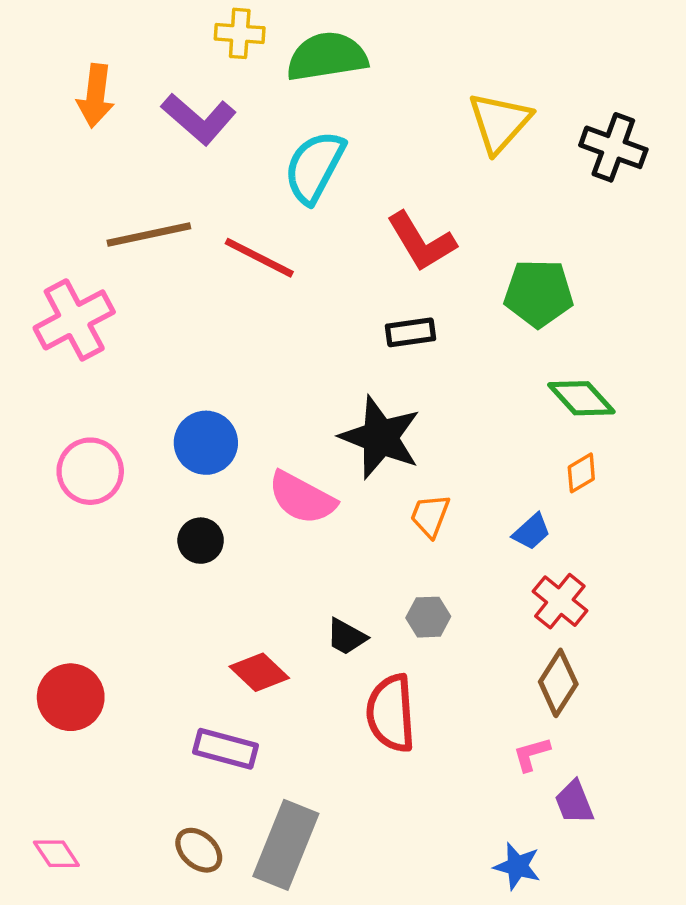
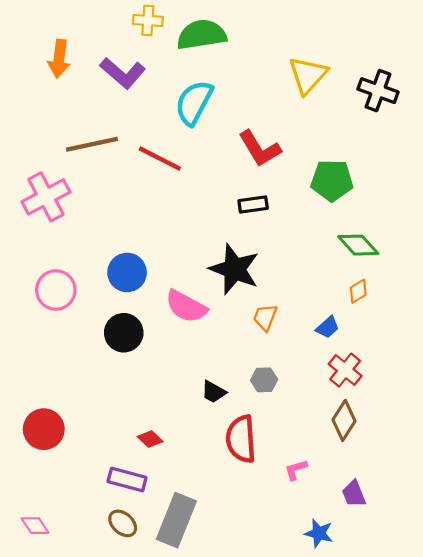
black circle: (201, 541) -> (124, 333), size x1.4
red diamond: (259, 672) -> (150, 439), moved, size x0.7
purple rectangle: (225, 749) -> (127, 480), moved
pink L-shape: (532, 754) -> (296, 470), moved

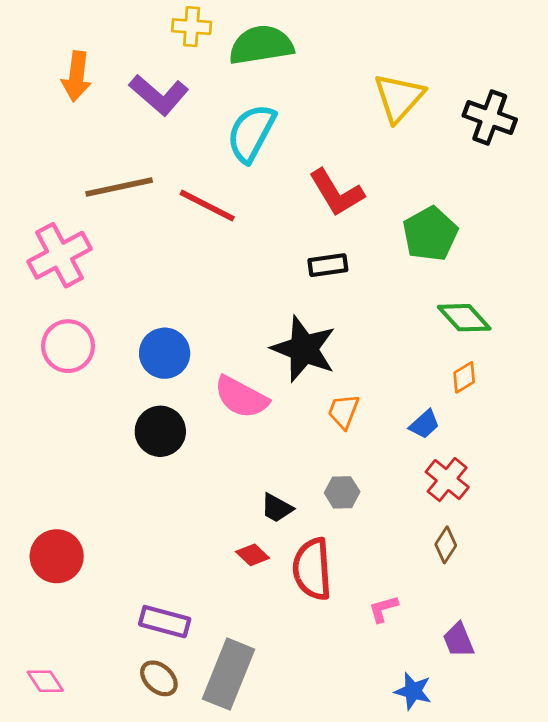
green pentagon: (332, 180) -> (430, 234), turned -30
pink circle: (56, 290) -> (68, 346), moved
brown diamond: (344, 420) -> (446, 545), size x0.7
red diamond: (150, 439) -> (253, 555), moved

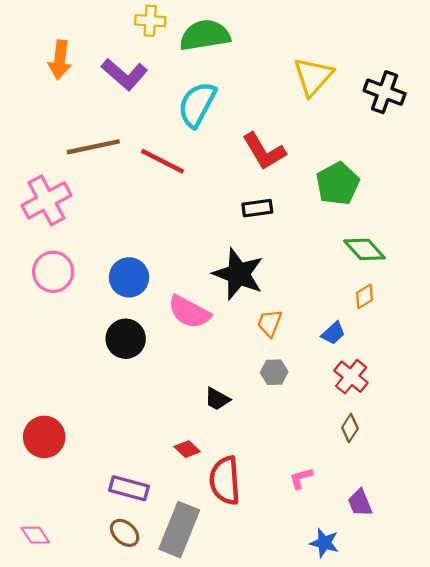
gray hexagon: (342, 492) -> (274, 372), moved
red diamond: (253, 555) -> (187, 449), moved
red semicircle: (312, 569) -> (225, 480), moved

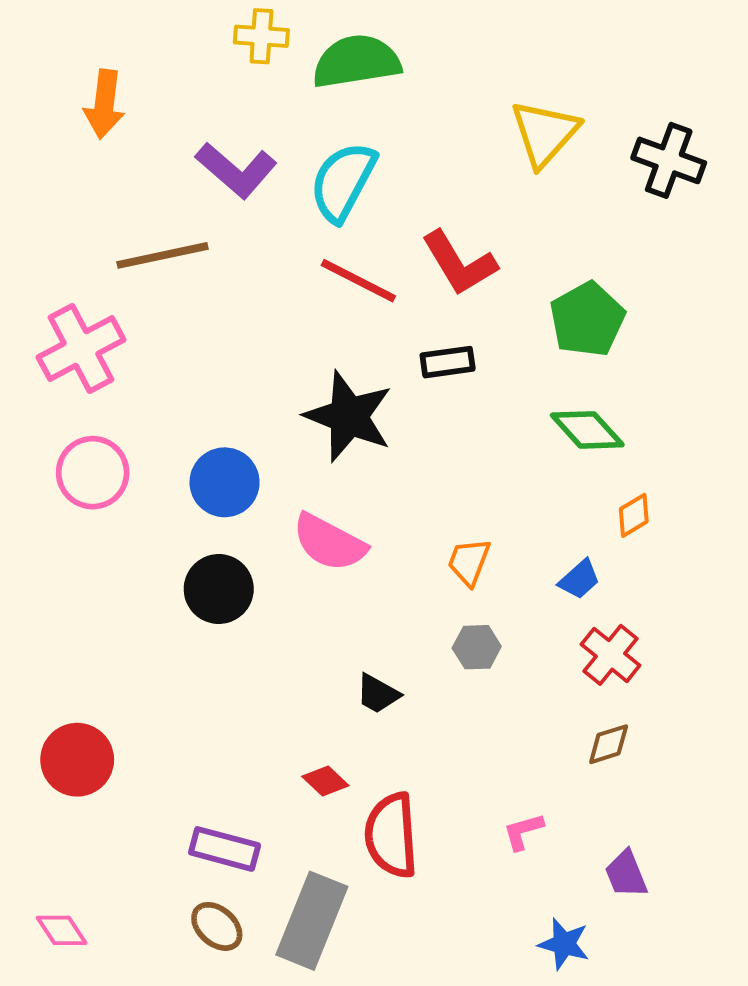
purple L-shape: (125, 74) -> (236, 170), moved
red line: (162, 161) -> (358, 281), moved
green diamond: (364, 249) -> (587, 430), moved
black star: (238, 274) -> (349, 416), moved
brown diamond: (350, 428) -> (609, 744), turned 40

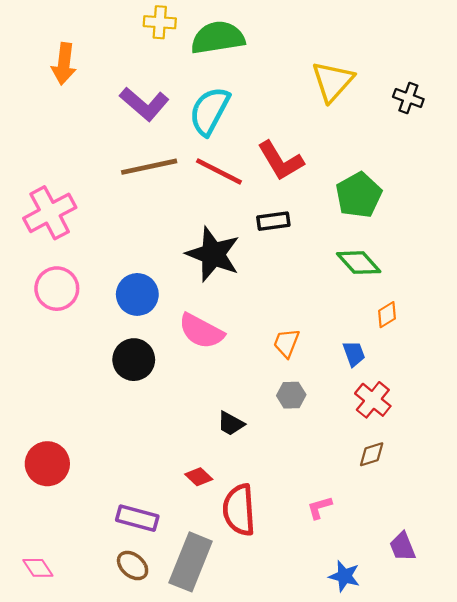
black cross: (669, 160) -> (408, 98), size x0.7
brown line: (162, 255) -> (149, 167), moved
blue trapezoid: (579, 579) -> (354, 354), turned -68
purple trapezoid: (626, 874) -> (402, 547), moved

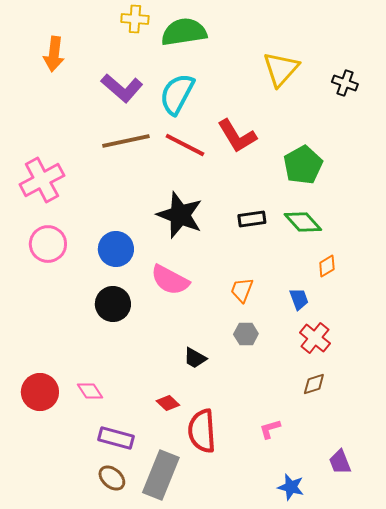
black rectangle: (273, 221) -> (252, 219), moved
pink diamond: (38, 568) -> (90, 391), moved

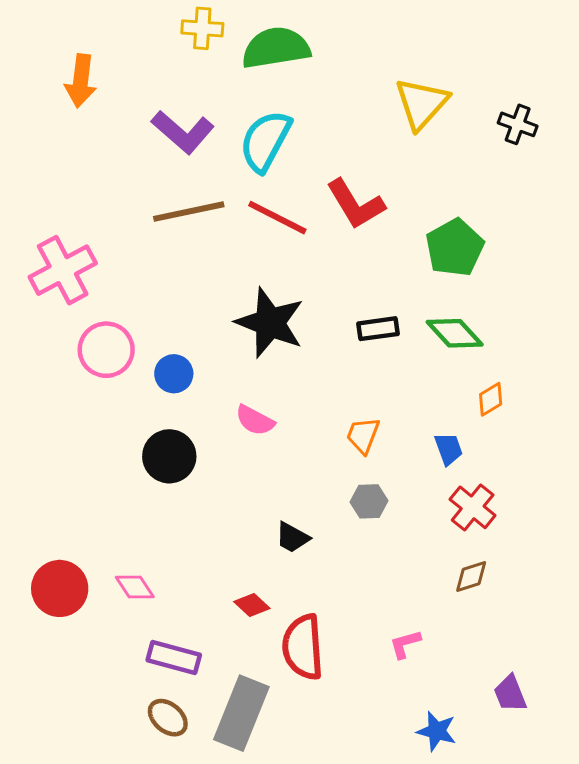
pink circle: (48, 244) -> (106, 350), moved
blue circle: (116, 249) -> (174, 374), size x0.7
pink semicircle: (170, 280) -> (255, 420), size x0.7

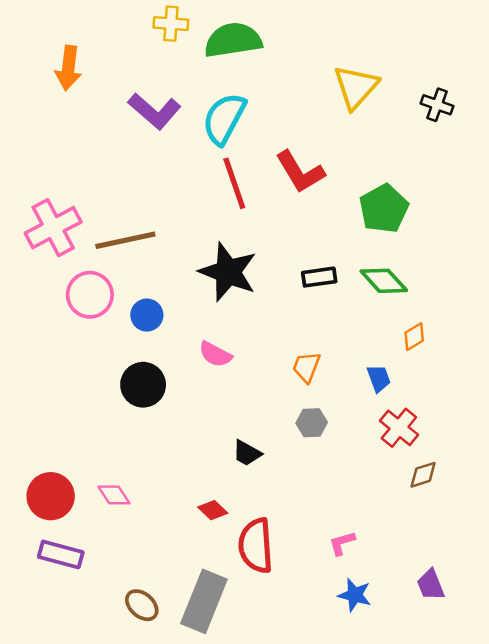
brown line: (189, 212) -> (125, 240), moved
red line: (277, 218) -> (234, 183), turned 44
brown diamond: (471, 576) -> (423, 475), moved
purple rectangle: (174, 658) -> (61, 554), moved
blue star: (437, 731) -> (355, 595), moved

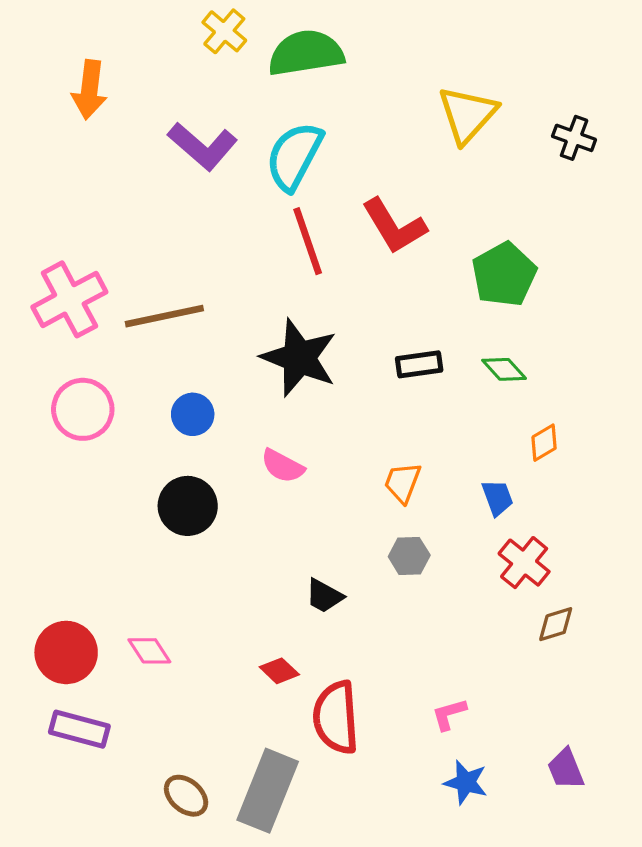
yellow cross: (171, 24) -> (224, 31), turned 36
green diamond: (384, 281) -> (504, 369), size x0.7
pink circle: (90, 295) -> (83, 409), moved

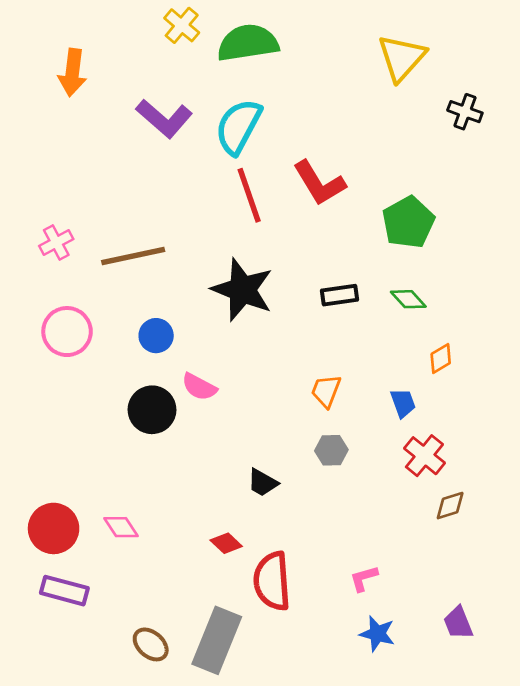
yellow triangle: (467, 115) -> (402, 58), moved
pink cross: (69, 299) -> (56, 243), size x0.6
pink semicircle: (283, 466) -> (199, 387), moved

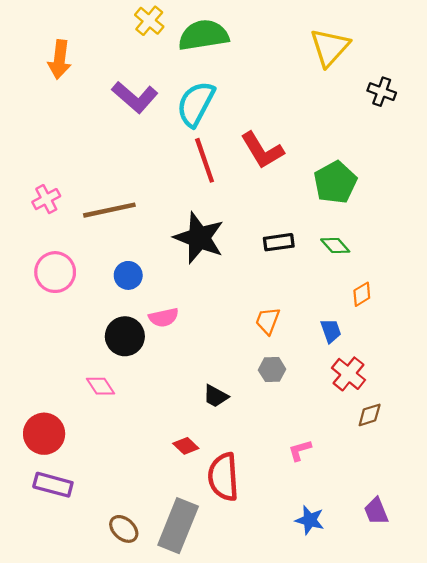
pink semicircle: (199, 387) -> (164, 317), turned -40
pink diamond: (121, 527) -> (101, 386), moved
pink L-shape: (364, 578) -> (300, 450), moved

